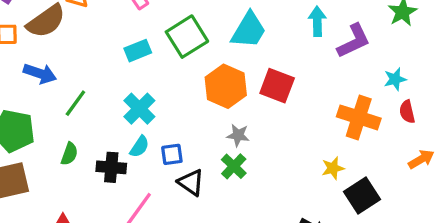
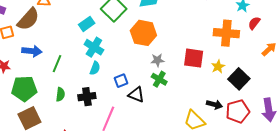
red square: (277, 86) -> (194, 58), moved
cyan cross: (139, 109) -> (94, 47), moved
red semicircle: (407, 112) -> (254, 23), turned 64
cyan semicircle: (139, 147) -> (95, 68), moved

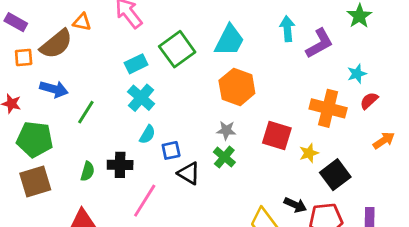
orange hexagon: (143, 33) -> (237, 87), moved
cyan semicircle: (95, 68) -> (147, 134), moved
green semicircle: (60, 94) -> (88, 171), moved

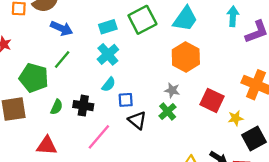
blue arrow: (54, 89) -> (62, 28), moved
green pentagon: (35, 139) -> (34, 78), moved

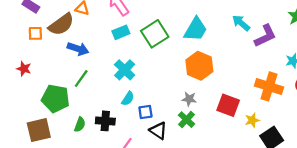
cyan arrow: (233, 16) -> (241, 23), turned -48
cyan rectangle: (108, 27) -> (121, 32), moved

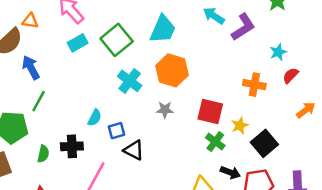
blue arrow: (78, 49) -> (31, 67), turned -130
cyan cross: (125, 70) -> (130, 81), moved
orange cross: (269, 86) -> (254, 85), size x0.7
green cross: (186, 120) -> (215, 142), moved

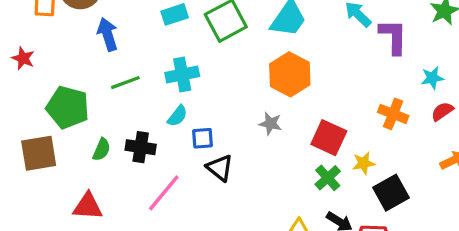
purple L-shape: (243, 27) -> (393, 37), turned -68
cyan cross: (130, 81) -> (182, 75), moved, turned 30
green line: (39, 101) -> (125, 83), moved, turned 30

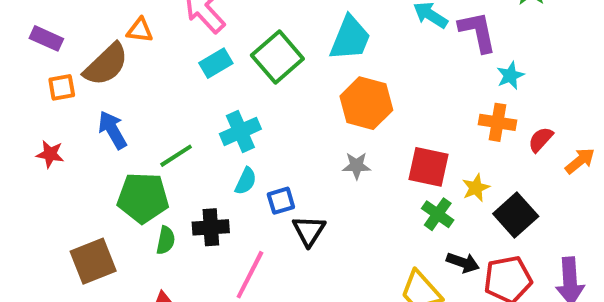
blue arrow: (108, 34) -> (112, 130), moved
cyan star: (432, 78) -> (510, 76), moved
green pentagon: (68, 107) -> (143, 198), moved
red semicircle: (442, 111) -> (541, 139), moved
black triangle: (220, 168) -> (309, 231), turned 36

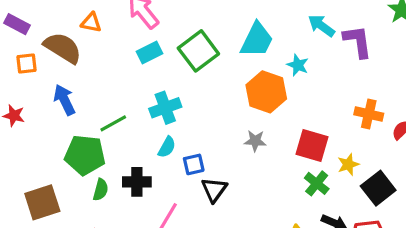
brown semicircle: (106, 64) -> (63, 48), turned -108
cyan star: (510, 76) -> (298, 65), moved, turned -30

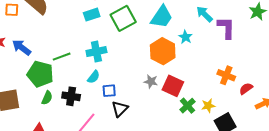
blue arrow: (64, 100) -> (22, 47), moved, turned -36
red square: (312, 146) -> (173, 86), moved
green cross: (317, 183) -> (188, 106), moved

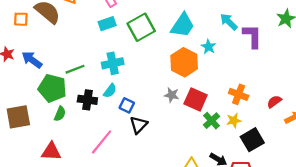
orange cross: (226, 75) -> (239, 94), moved
blue square: (109, 91) -> (127, 105), turned 32
black cross: (71, 96) -> (87, 100), moved

